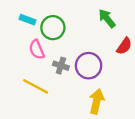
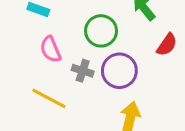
green circle: (53, 28) -> (101, 31), moved

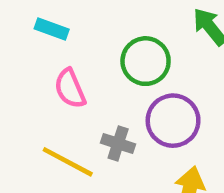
gray cross: (83, 71) -> (118, 144), moved

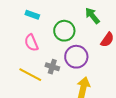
cyan rectangle: (52, 29) -> (32, 15), moved

